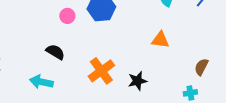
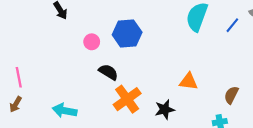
orange triangle: (160, 40) -> (189, 81), moved
black semicircle: (55, 52) -> (108, 72), moved

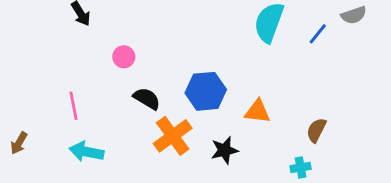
blue hexagon: (127, 33) -> (206, 91), moved
pink line: (19, 77) -> (74, 106), moved

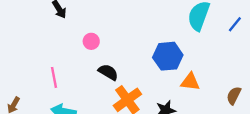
blue hexagon: (206, 91) -> (168, 56), moved

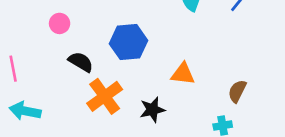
blue hexagon: (168, 56) -> (128, 42), moved

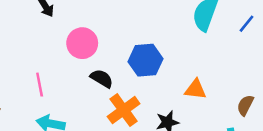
pink circle: (60, 23) -> (82, 43), size x1.6

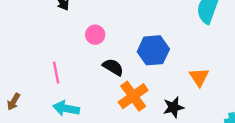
pink circle: (82, 43) -> (95, 35), size x0.7
orange triangle: (195, 89) -> (199, 77), turned 50

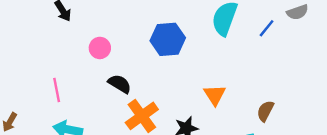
blue hexagon: (153, 50) -> (168, 39), moved

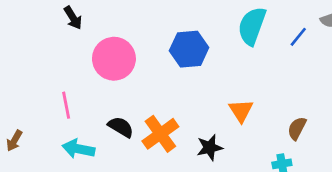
pink circle: (100, 48) -> (114, 59), size x1.8
black semicircle: (120, 84) -> (121, 127), moved

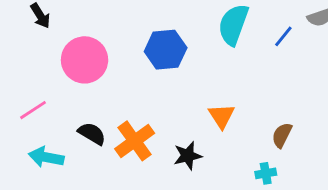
pink line: (66, 105) -> (33, 110), turned 68

